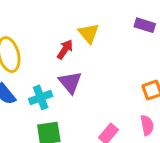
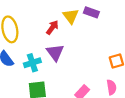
purple rectangle: (145, 25) -> (91, 12), moved

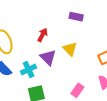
yellow triangle: (71, 16) -> (70, 49), moved

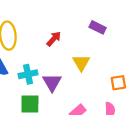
purple triangle: (48, 57) -> (52, 82), moved

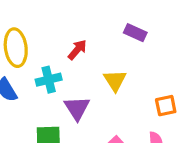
cyan cross: (28, 74) -> (49, 80), moved

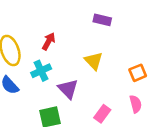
red arrow: (77, 50) -> (49, 41), moved

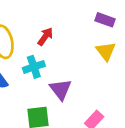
yellow triangle: (94, 61) -> (106, 51), moved

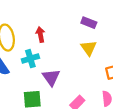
red arrow: (45, 37) -> (40, 34), turned -48

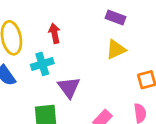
yellow triangle: (89, 48) -> (116, 49), turned 42

